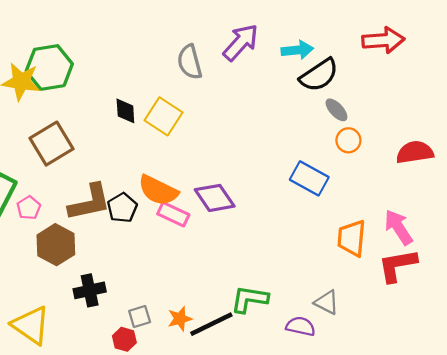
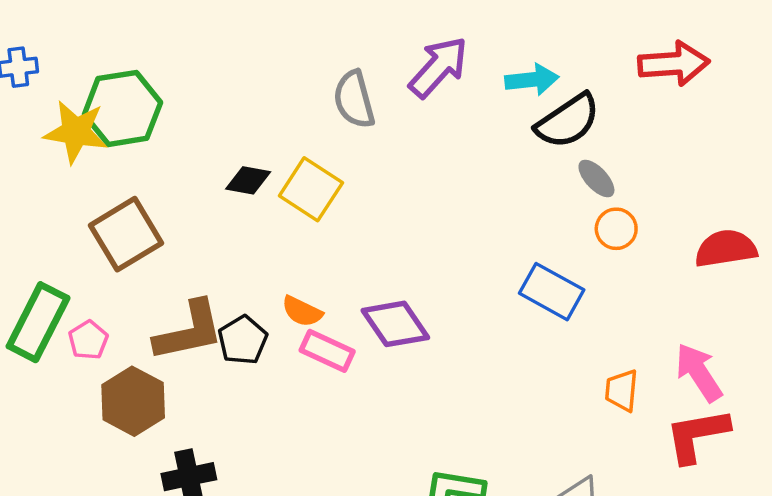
black diamond: (125, 111) -> (248, 180), turned -76
orange semicircle: (158, 190) -> (302, 311), size x0.6
orange trapezoid: (352, 238) -> (622, 390), size x0.7

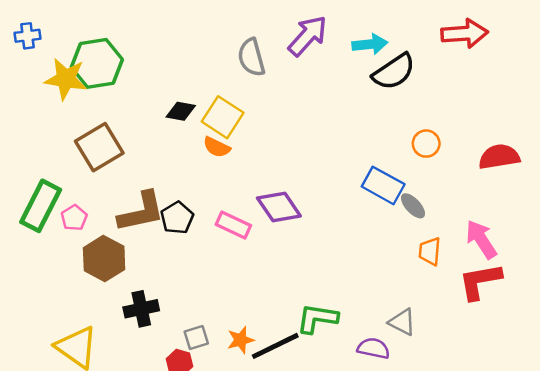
gray ellipse: (596, 178) -> (413, 206), moved
orange semicircle: (302, 311) -> (217, 147), moved

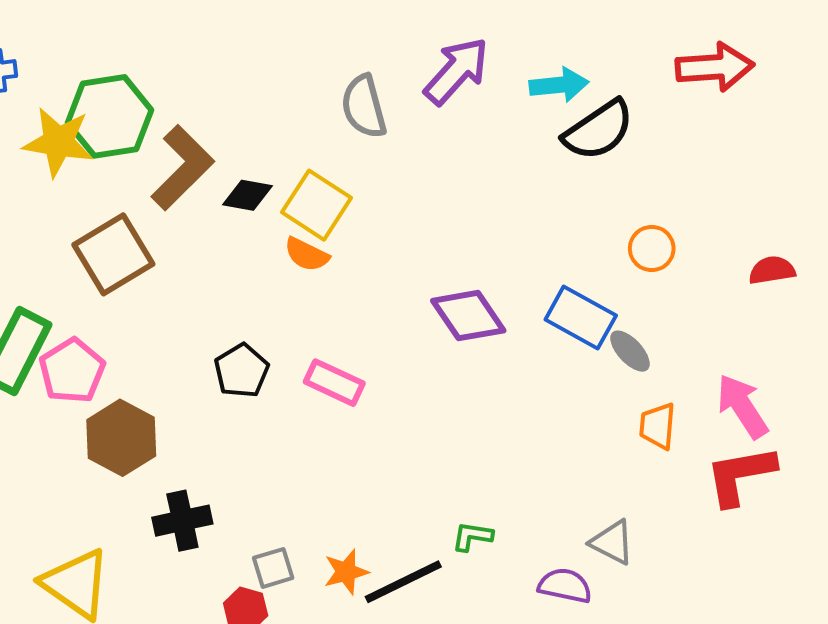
red semicircle: (499, 157) -> (772, 270), size x0.7
purple diamond: (279, 207) -> (468, 316), moved
brown L-shape: (141, 212) -> (182, 168), moved, turned -33
pink pentagon: (74, 218) -> (72, 371), size x1.5
green L-shape: (317, 318) -> (472, 536), size x0.6

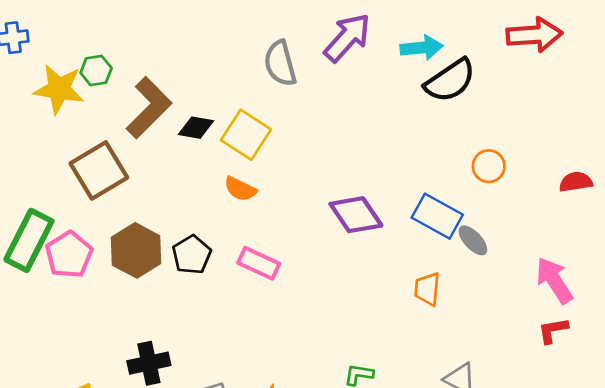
green hexagon: (109, 116) -> (96, 71), size x0.5
orange semicircle: (307, 254) -> (240, 189), moved
orange trapezoid: (658, 426) -> (427, 289), moved
brown hexagon: (121, 438) -> (136, 250), moved
red L-shape: (740, 475) -> (553, 330), size x0.6

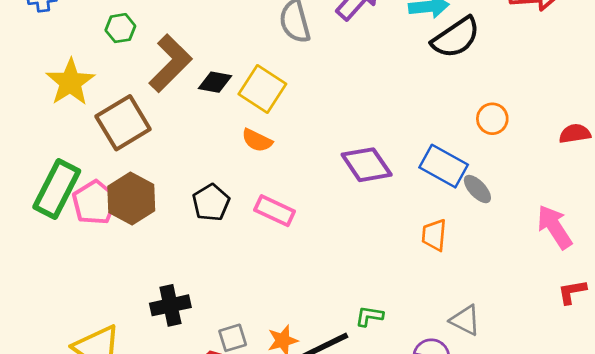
yellow star: (59, 89) -> (70, 82), moved, turned 30
brown hexagon: (136, 250) -> (131, 199), moved
red L-shape: (553, 330) -> (572, 292), moved

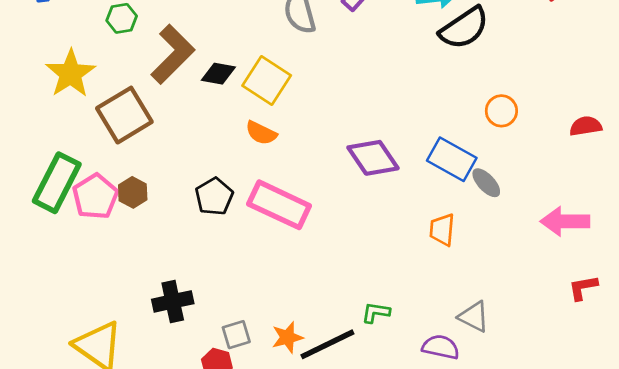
brown hexagon: (131, 199) -> (133, 192), size x0.6
pink rectangle: (275, 211) -> (279, 205), size x1.5
pink arrow: (555, 227) -> (565, 221), turned -57

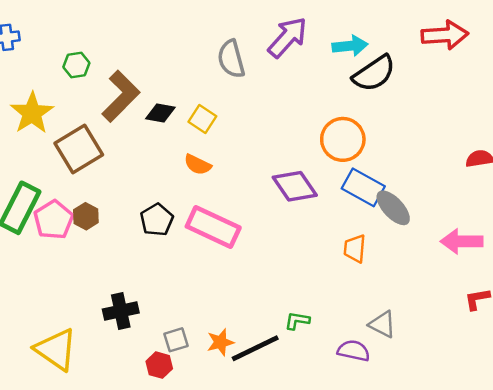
yellow square: (267, 81) -> (202, 119), size x0.7
orange circle: (501, 111) -> (343, 139), moved, size x1.6
gray ellipse: (486, 183) -> (393, 208), size x1.4

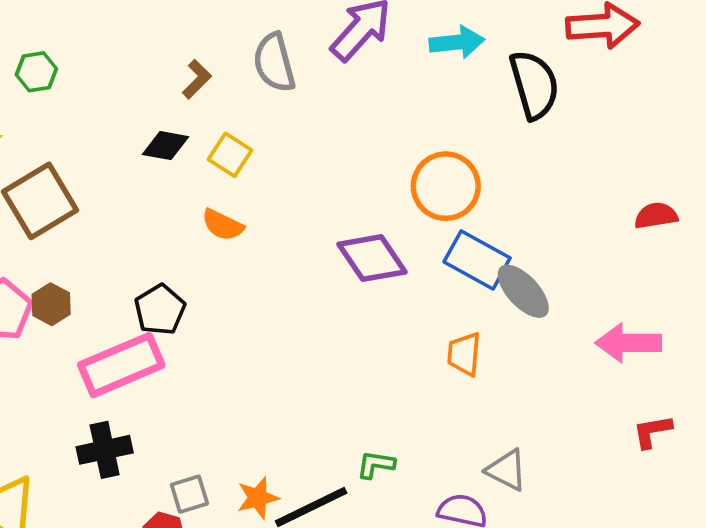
black semicircle: (374, 73) -> (534, 85), moved, turned -72
brown L-shape: (121, 96) -> (197, 79), moved, size x0.5
pink rectangle: (213, 227) -> (121, 365), moved, turned -48

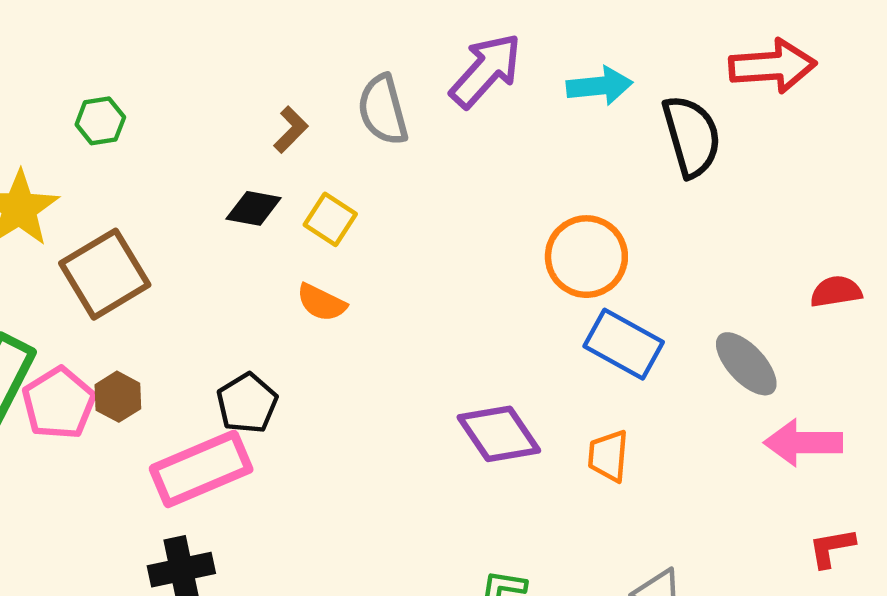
purple diamond: (372, 258) -> (499, 434), moved
gray ellipse: (523, 291) -> (746, 364), moved

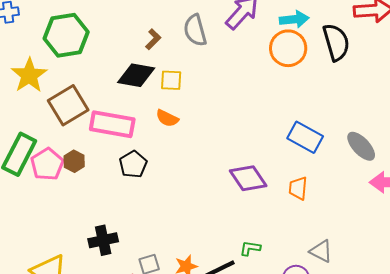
green hexagon: (100, 121) -> (66, 35), size x2.0
black diamond: (254, 208) -> (136, 75), size x1.5
yellow square: (330, 219) -> (171, 80), turned -30
orange circle: (586, 257) -> (288, 48), moved
pink rectangle: (201, 469) -> (112, 124), moved, turned 33

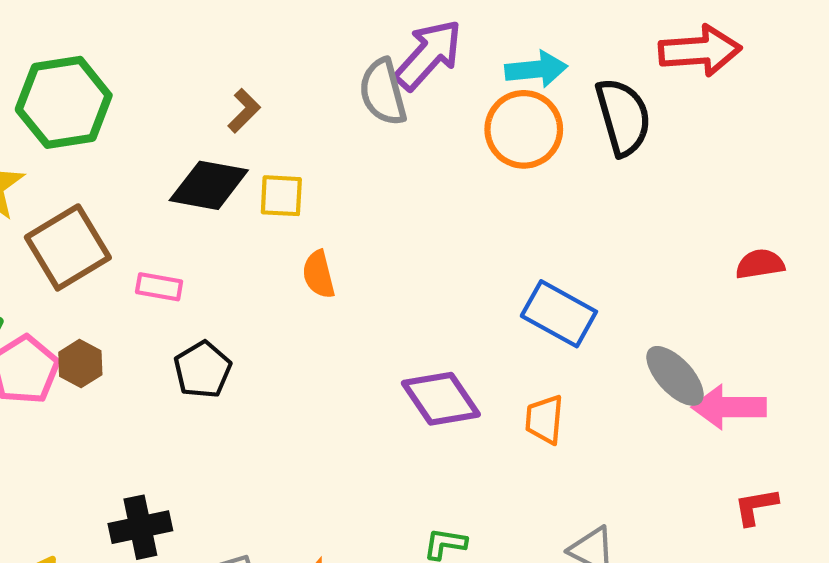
gray semicircle: (195, 30) -> (383, 92), moved
orange semicircle: (167, 118) -> (319, 274), moved, turned 50
pink rectangle: (112, 124) -> (159, 287), size x0.5
gray ellipse: (361, 146) -> (675, 376), moved

